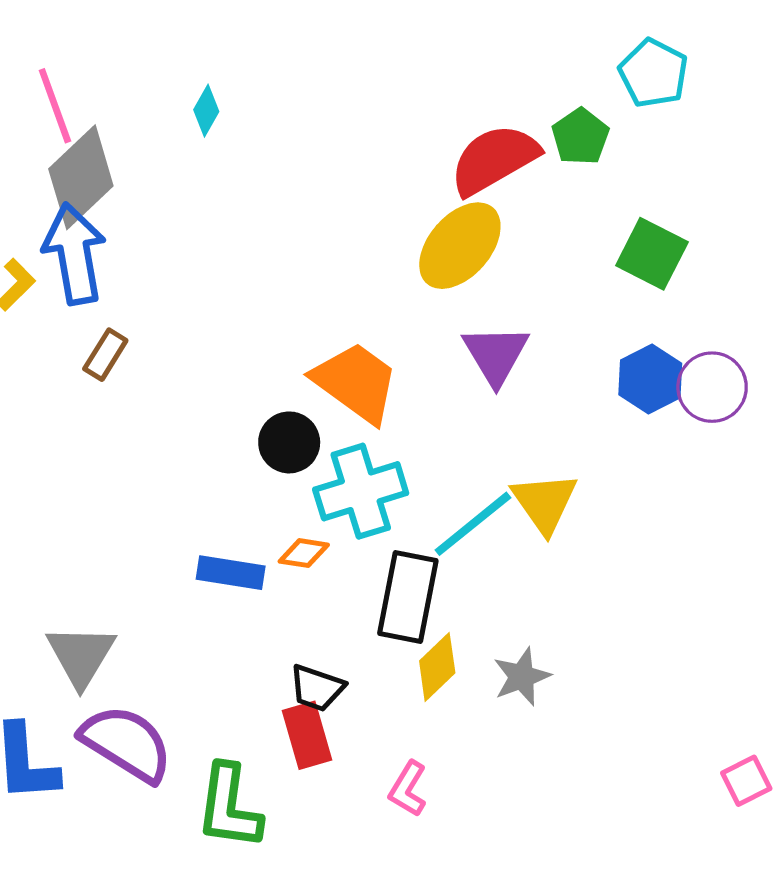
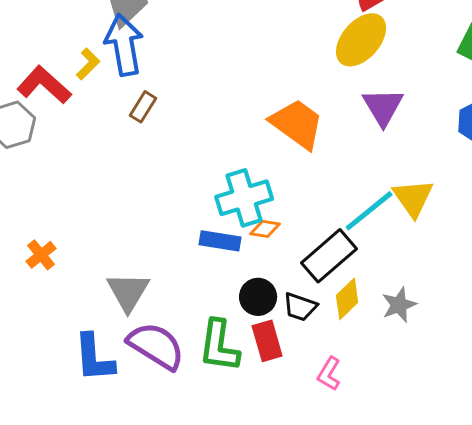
black circle: (289, 442) -> (258, 297), moved
cyan cross: (361, 491) -> (244, 198), moved
black rectangle: (408, 597) -> (329, 256), turned 38
black trapezoid: (317, 688) -> (300, 307), moved
green L-shape: (229, 807) -> (219, 346), moved

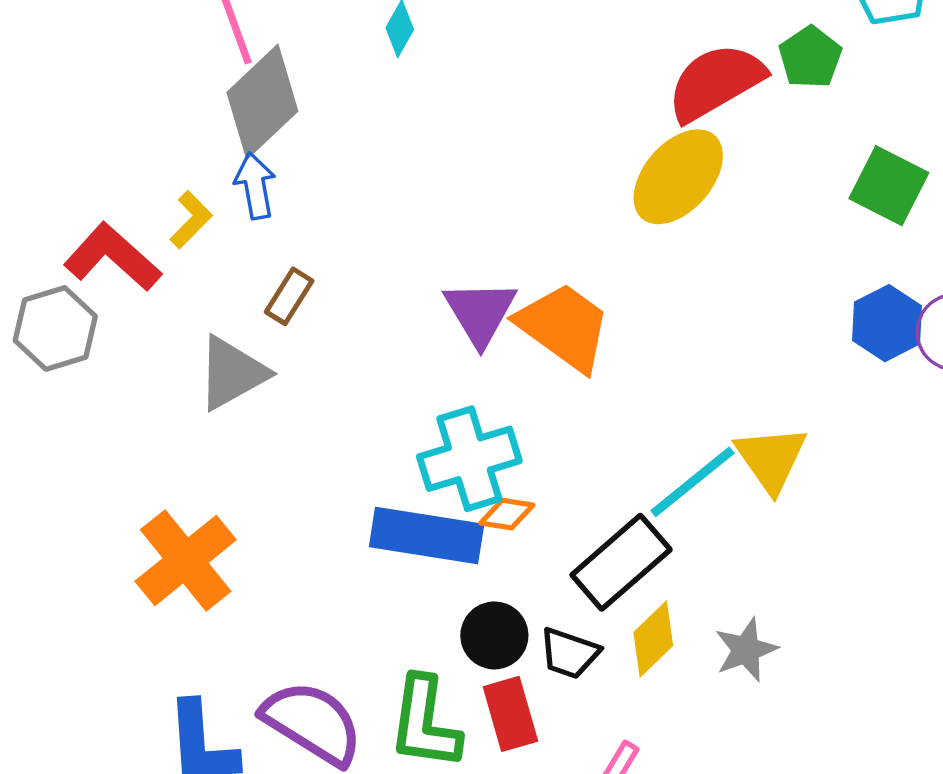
blue arrow: (124, 45) -> (255, 186), size x0.6
purple triangle: (383, 107) -> (480, 312), moved
blue rectangle: (220, 241) -> (427, 535), size x1.5
orange cross: (41, 255) -> (186, 560), moved, size x1.8
gray triangle: (128, 292) -> (232, 373), moved, turned 30

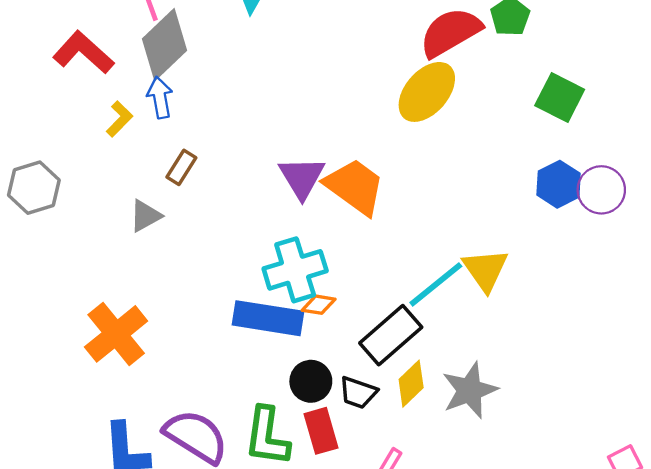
red L-shape: (112, 257) -> (83, 53), moved
gray triangle: (232, 373) -> (145, 216), size x0.7
gray star: (746, 650) -> (470, 390), size x1.4

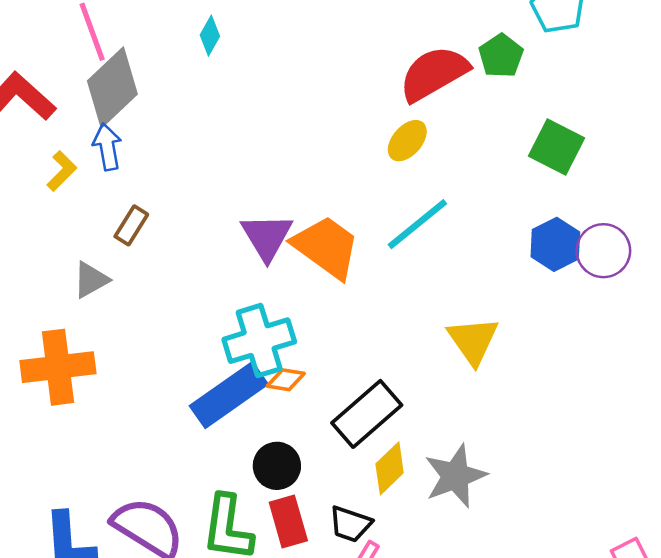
yellow ellipse: (427, 92) -> (407, 141), size x0.6
cyan line: (436, 284) -> (417, 224), moved
blue rectangle: (268, 318) -> (229, 395), turned -44
orange cross: (116, 334) -> (58, 367), moved, turned 32
black trapezoid: (358, 393) -> (350, 524), moved

